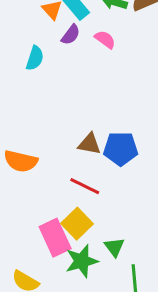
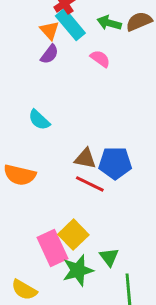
purple semicircle: (71, 35) -> (50, 54), moved
cyan semicircle: (35, 58) -> (39, 120), moved, turned 115
red line: (85, 186) -> (90, 184), moved

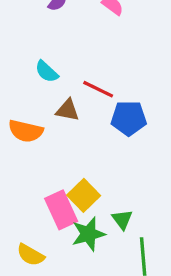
brown triangle: (85, 159) -> (68, 110), moved
red line: (90, 184) -> (98, 89), moved

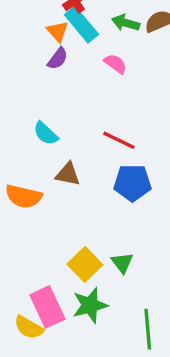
red line: (98, 89) -> (119, 140), moved
pink rectangle: (61, 210) -> (47, 307), moved
green triangle: (122, 219) -> (122, 263), moved

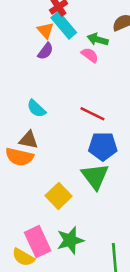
green arrow: (126, 23) -> (98, 39), moved
brown triangle: (68, 174) -> (29, 140), moved
green triangle: (122, 263) -> (95, 176), moved, size x1.6
yellow square: (85, 264) -> (59, 196), moved

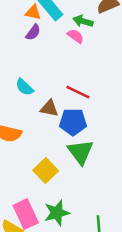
orange triangle: (45, 30) -> (33, 12), turned -35
brown triangle: (29, 140) -> (49, 108), moved
blue pentagon: (103, 146) -> (73, 122), moved

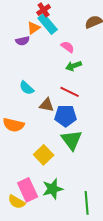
orange triangle: (33, 12) -> (34, 28), turned -48
green arrow: (83, 21) -> (74, 66), moved, turned -35
purple semicircle: (33, 32) -> (23, 41), moved, turned 40

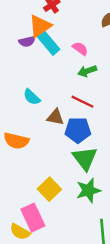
cyan rectangle: (48, 24) -> (48, 43), moved
orange triangle: (34, 28) -> (40, 26), size x1.5
yellow square: (44, 155) -> (49, 189), moved
green star: (53, 189) -> (88, 190), moved

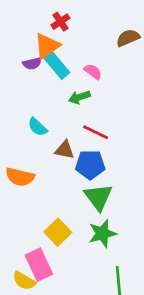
green arrow: (87, 71) -> (79, 97), moved

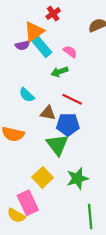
red cross: (60, 22) -> (53, 14), moved
green triangle: (98, 197) -> (57, 145), moved

